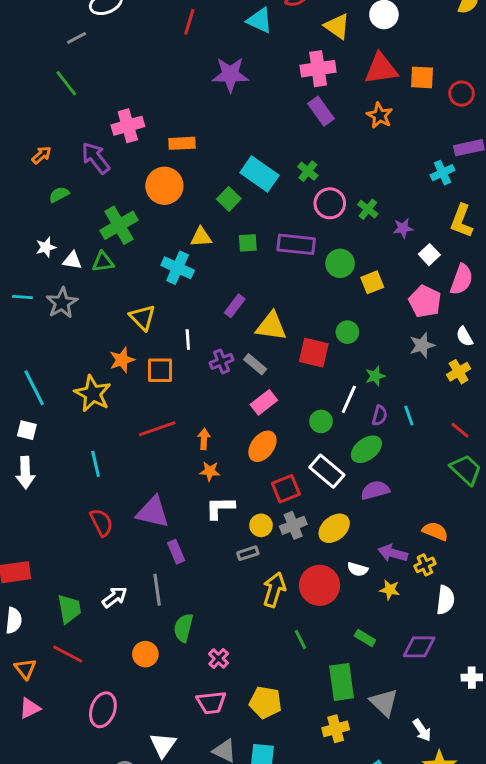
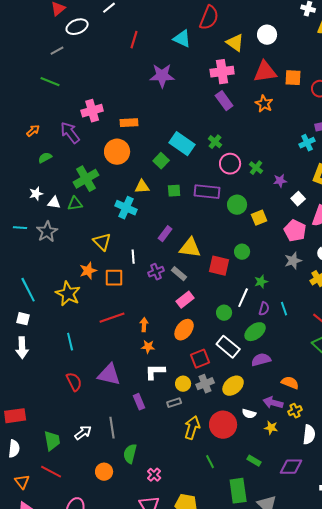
green line: (66, 83) -> (50, 82), turned -30
orange semicircle: (435, 531) -> (290, 383), moved
purple rectangle: (176, 552) -> (139, 402), moved

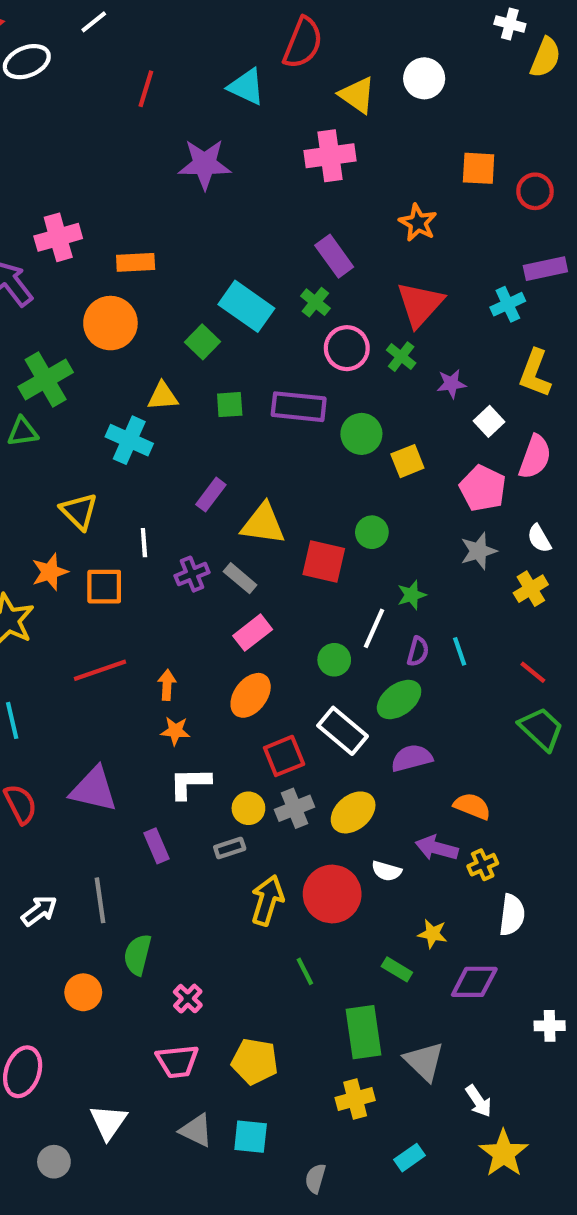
red triangle: (265, 72) -> (420, 304), moved, turned -40
purple rectangle: (224, 101) -> (334, 256), moved
yellow star: (271, 428) -> (433, 934), moved

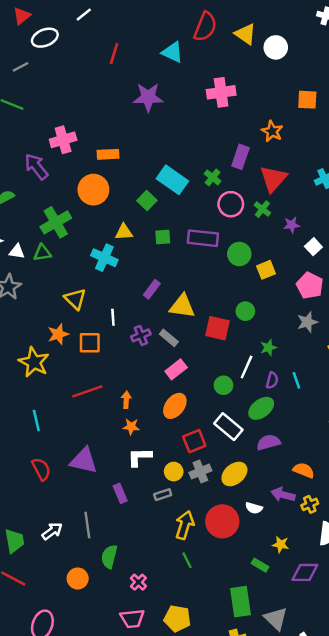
yellow triangle: (357, 95) -> (245, 34), moved
purple rectangle: (334, 256) -> (240, 157), moved, turned 55
green line: (305, 971) -> (187, 560), moved

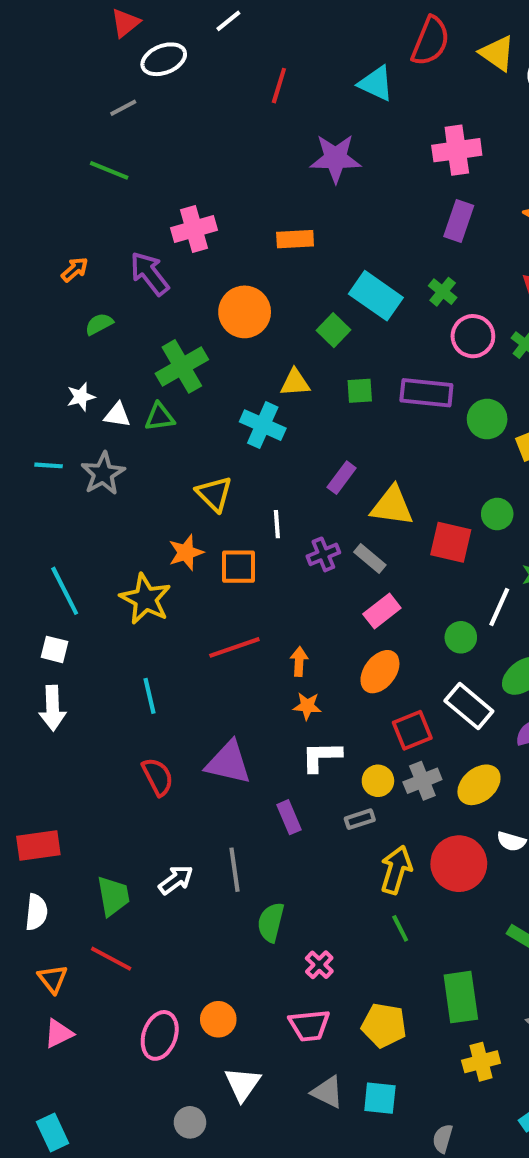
orange rectangle: (108, 154) -> (295, 239), moved
purple rectangle: (240, 157) -> (459, 221), moved
orange circle: (78, 578) -> (218, 1019), moved
green rectangle: (240, 602) -> (461, 997), moved

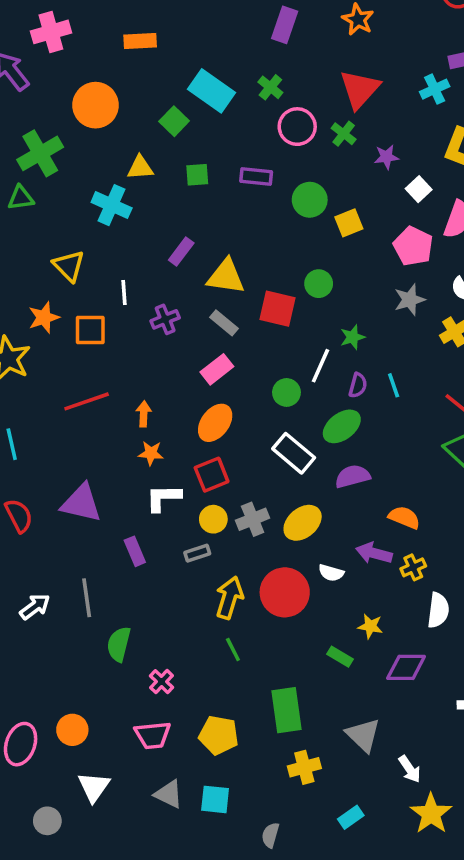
purple rectangle: (426, 393) -> (256, 177), size x0.7
gray rectangle: (370, 558) -> (224, 323), moved
red square: (412, 730) -> (212, 475), moved

